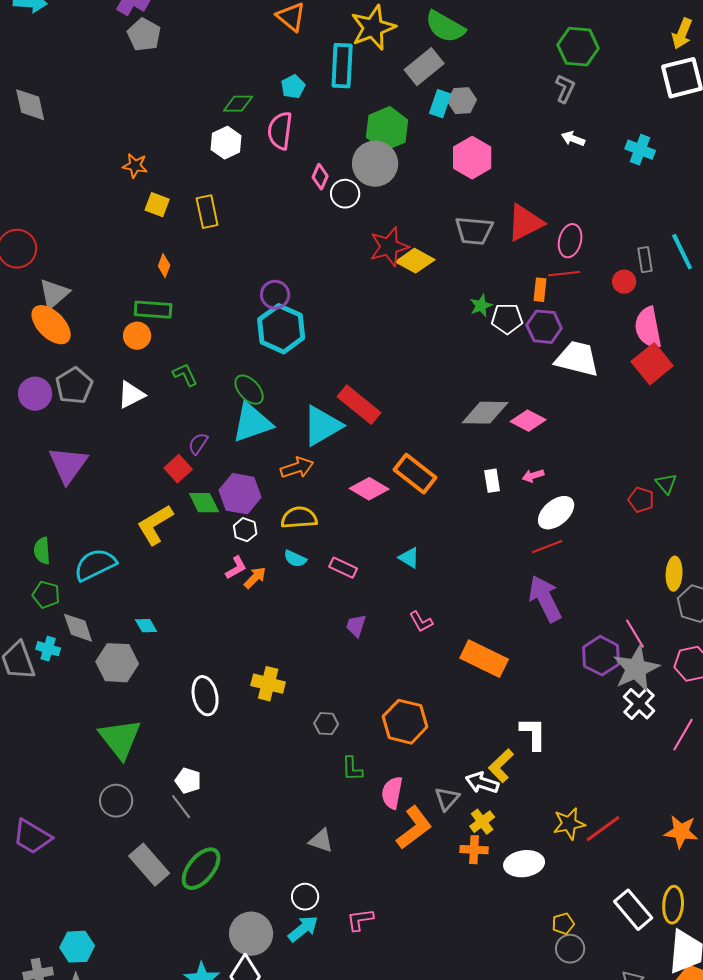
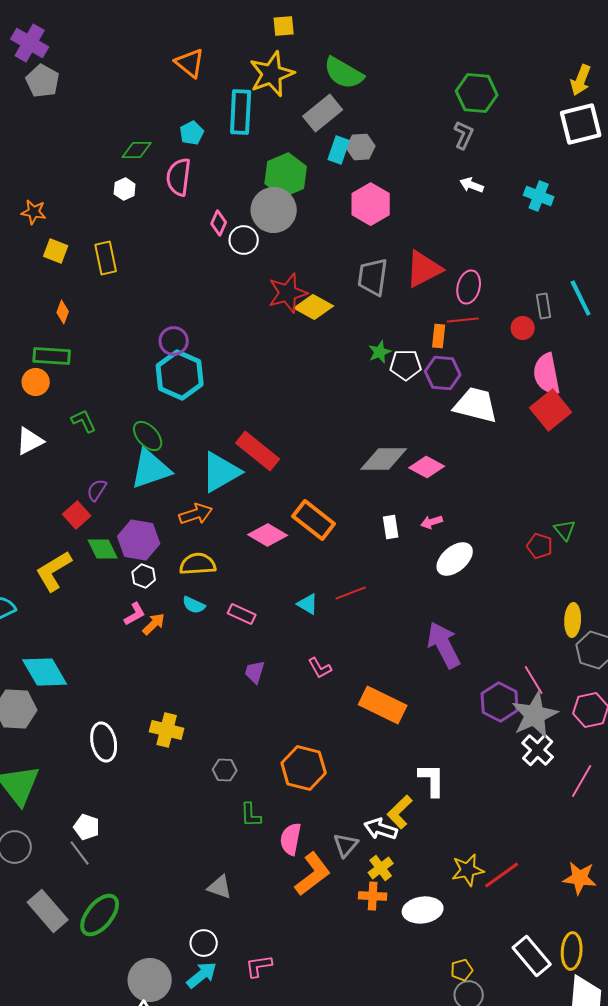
white hexagon: (226, 143) -> (125, 189), size x0.7
gray trapezoid: (474, 231) -> (373, 277), turned 93
red line: (547, 547) -> (351, 593), moved
cyan diamond: (146, 626) -> (45, 672), size x2.0

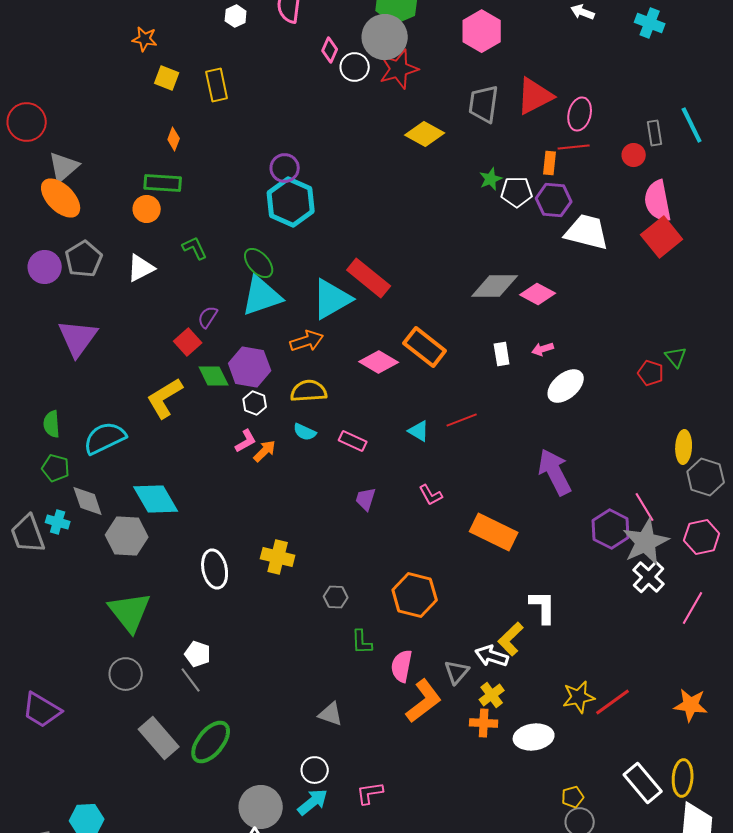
red star: (288, 293) -> (399, 69), moved

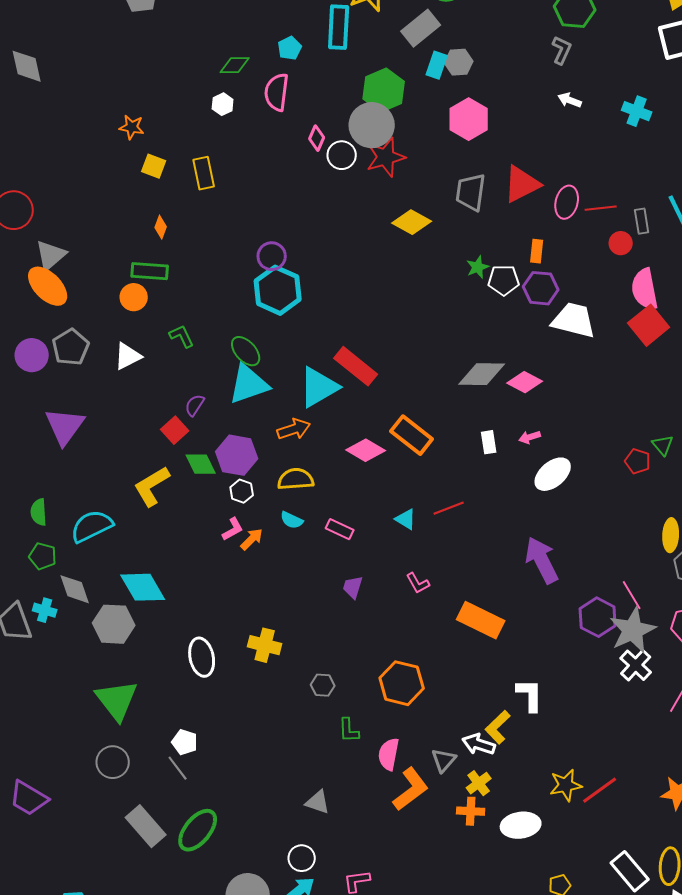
red line: (574, 147) -> (601, 208), moved

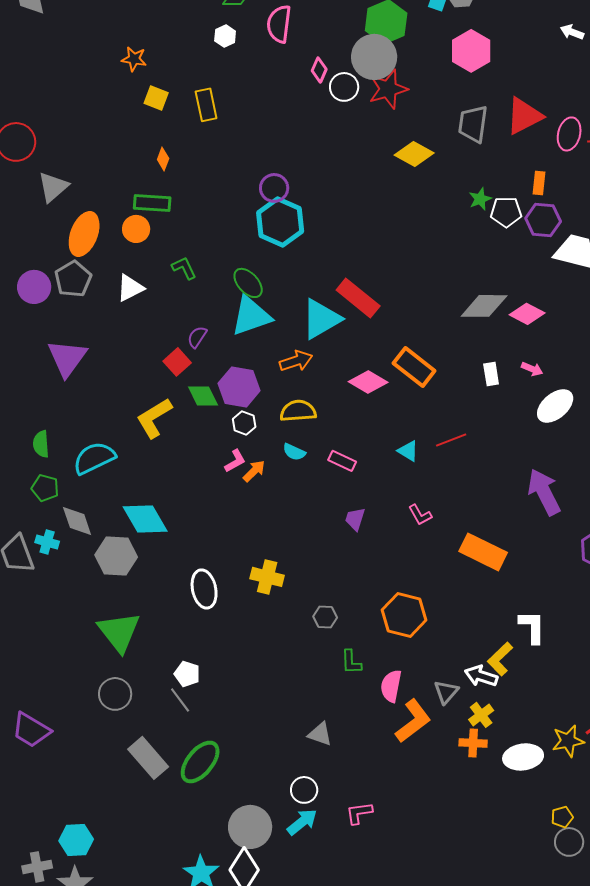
orange ellipse: (48, 286) -> (84, 234), moved, turned 66
pink arrow: (530, 437) -> (532, 369), turned -140
yellow star: (566, 785) -> (568, 741), moved

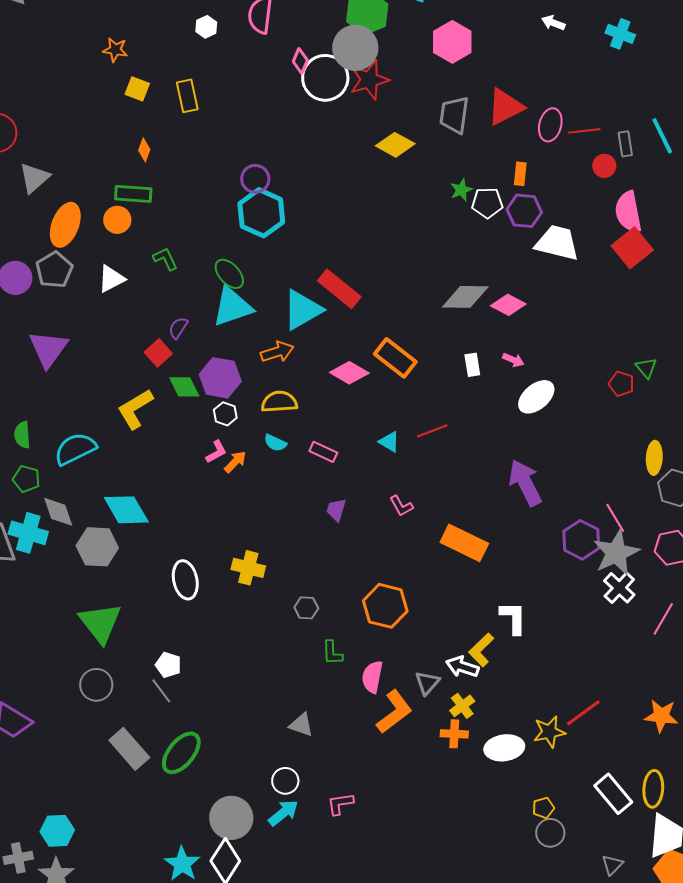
white circle: (344, 87) -> (325, 78), size x1.6
cyan cross: (47, 542) -> (28, 533), size x1.6

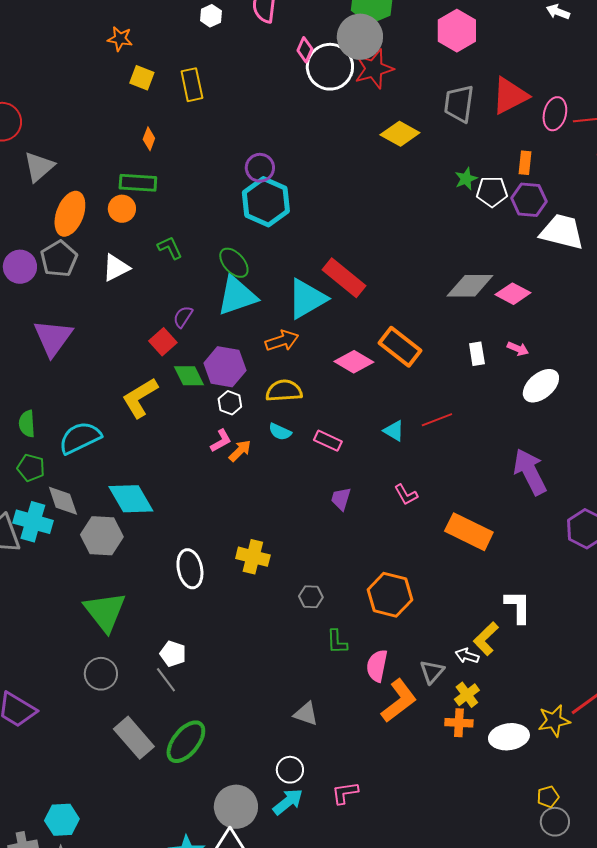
white arrow: (462, 667) -> (467, 656), size x0.7

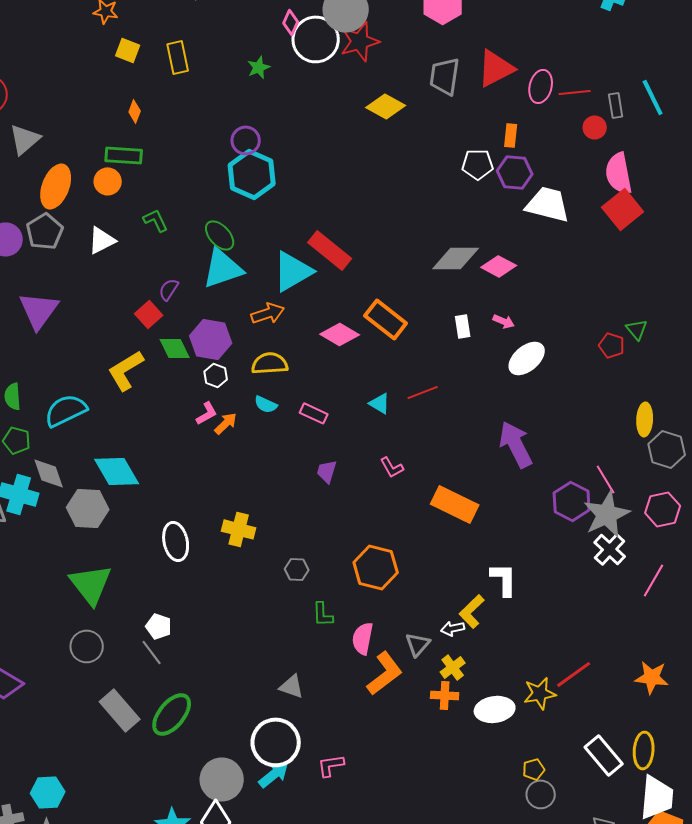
green star: (466, 179) -> (259, 67), moved
white arrow: (467, 656) -> (453, 628), turned -30
white circle: (290, 770) -> (276, 742), size x1.8

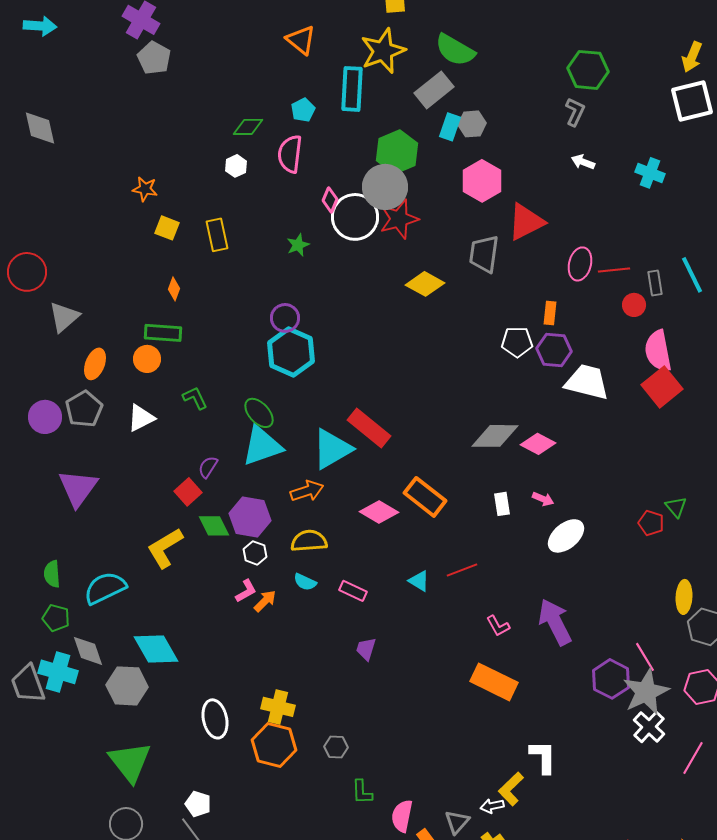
red triangle: (496, 68) -> (526, 222), moved
orange ellipse: (56, 186) -> (95, 364), size x0.7
pink L-shape: (392, 467) -> (498, 626), moved
orange hexagon: (376, 567) -> (274, 745), moved

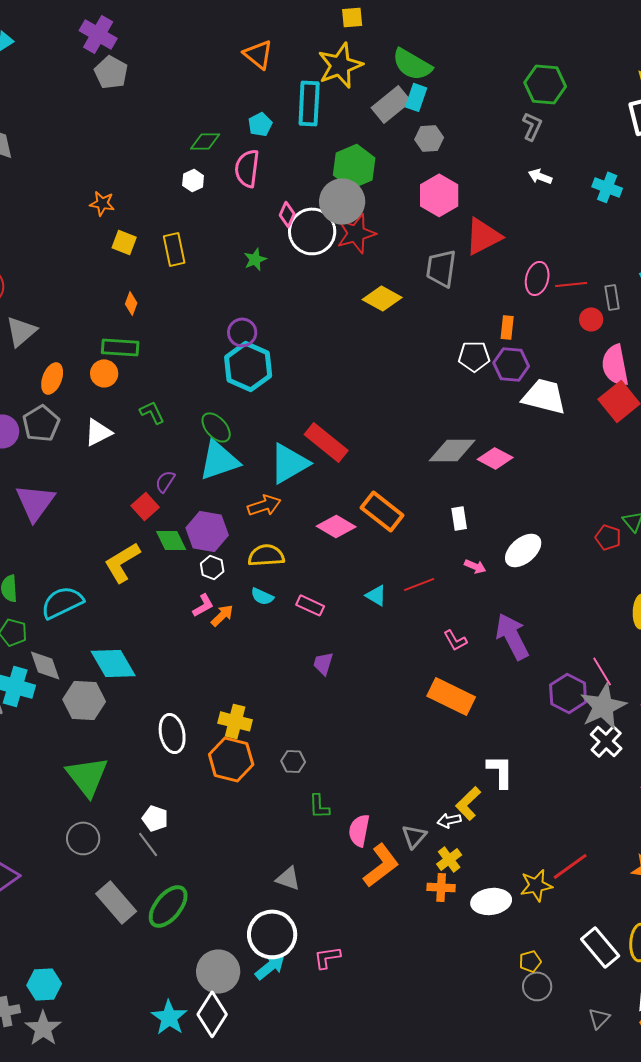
cyan rectangle: (450, 127) -> (416, 97), moved
pink arrow: (543, 499) -> (475, 566), moved

